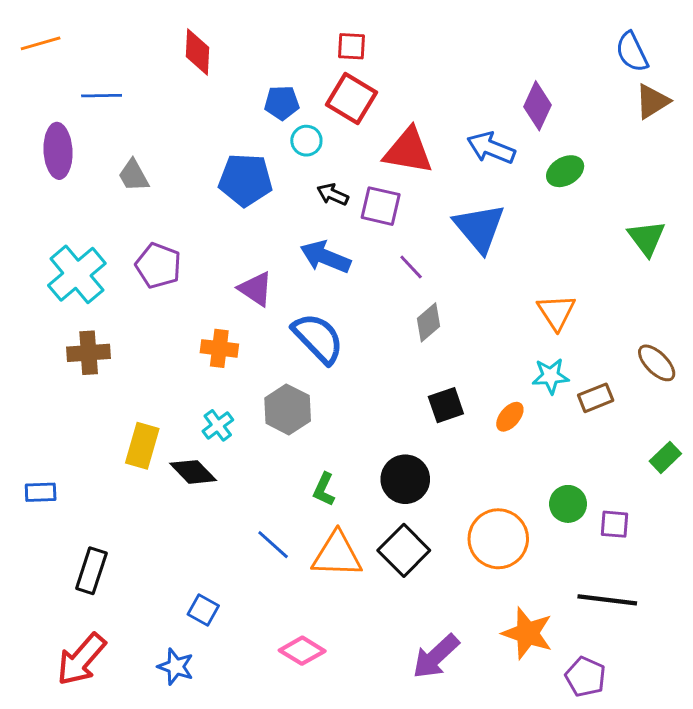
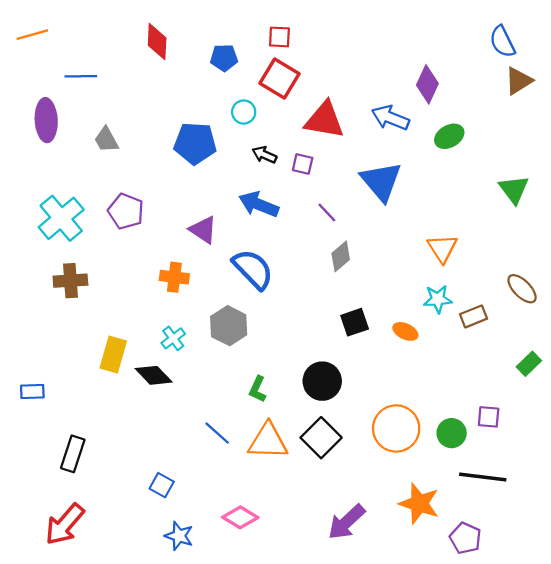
blue pentagon: (282, 103) -> (224, 58), moved
purple square: (381, 206) -> (303, 164), size x0.7
orange ellipse: (510, 417) -> (405, 331), turned 75
green circle: (568, 504) -> (452, 433), moved
blue star: (176, 667) -> (179, 536), moved

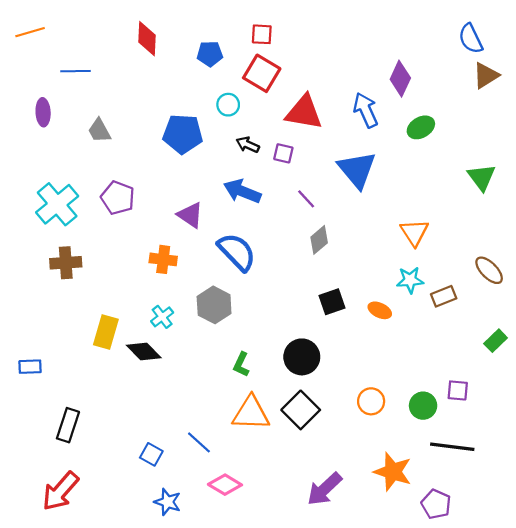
blue arrow: (390, 118) -> (366, 110), turned 44
purple ellipse: (46, 120) -> (43, 112), size x0.7
orange circle: (396, 428) -> (371, 401), size x0.6
blue line: (217, 433) -> (199, 442), moved

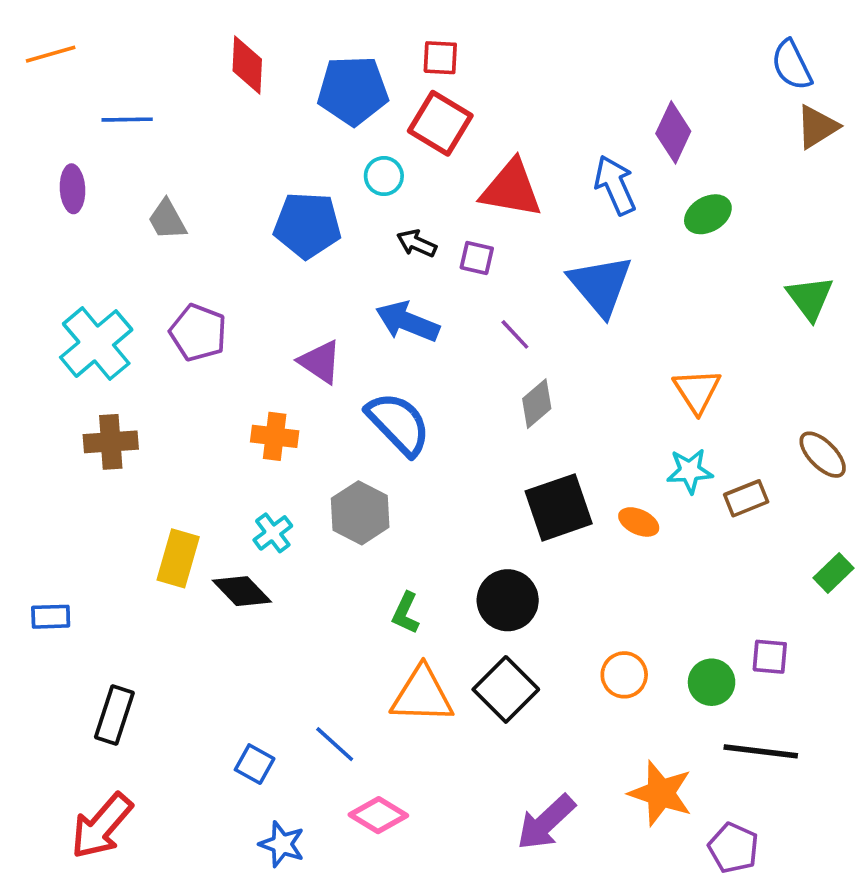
blue pentagon: (210, 54) -> (353, 90), size x1.6
black square: (332, 302) -> (559, 507), size x1.5

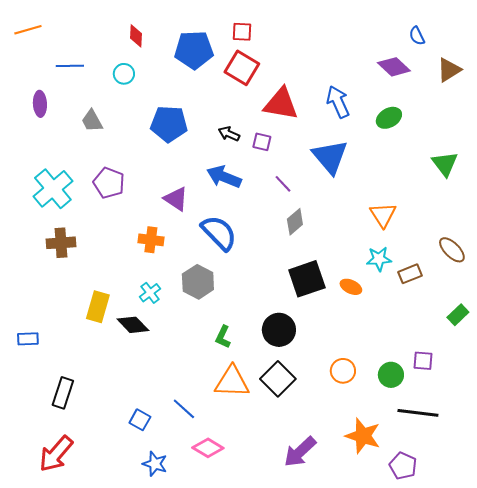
red diamond: (247, 65) -> (136, 36), size x0.7
blue semicircle: (792, 65) -> (417, 36), moved, size x0.7
purple diamond: (673, 132) -> (394, 67), moved, turned -72
cyan circle: (384, 176) -> (124, 74), moved

